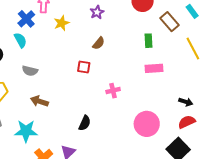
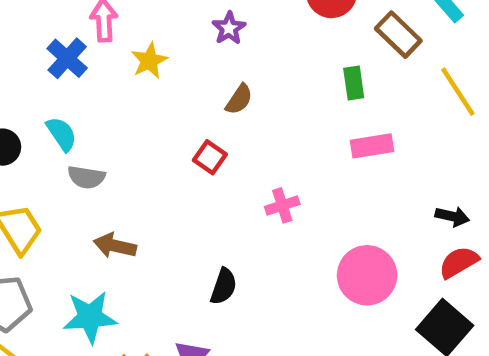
cyan semicircle: (20, 40) -> (62, 134), moved
red square: (84, 67) -> (210, 157), turned 32

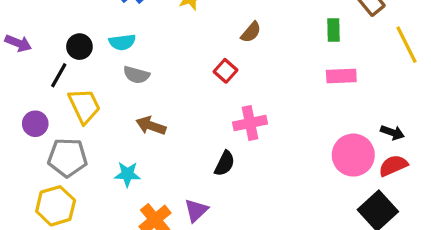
cyan semicircle: (62, 134) -> (122, 42), turned 110
pink cross: (282, 205) -> (250, 123), moved, size x1.4
pink circle: (367, 275) -> (353, 155), moved
cyan star: (90, 317) -> (127, 174), size x0.7

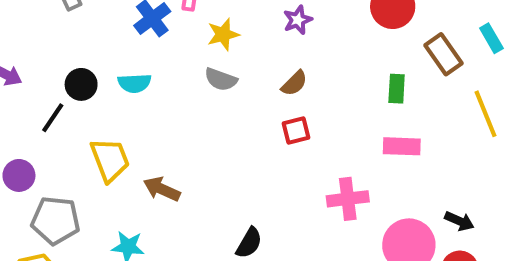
red square: (225, 71) -> (296, 131), moved, turned 30
gray semicircle: (136, 75) -> (221, 79), moved
yellow trapezoid: (84, 106) -> (110, 160), moved
pink cross: (250, 123) -> (348, 199), moved

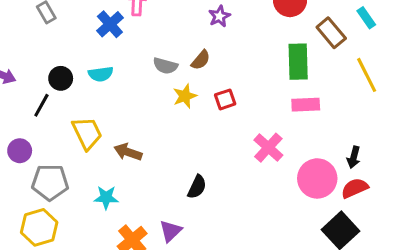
yellow star: (223, 34) -> (185, 96), moved
brown semicircle: (294, 83) -> (201, 60), moved
green rectangle: (397, 89) -> (298, 62), size x1.6
pink cross: (348, 199) -> (268, 148), turned -36
black arrow: (459, 221) -> (354, 157), turned 85

